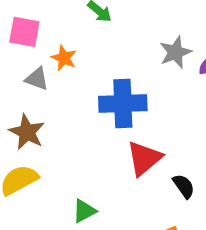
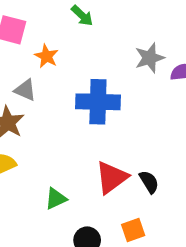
gray triangle: (37, 79) -> (25, 90), moved
red triangle: (144, 158) -> (112, 178), moved

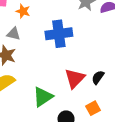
black semicircle: (149, 182) -> (98, 77), turned -104
green triangle: (56, 199) -> (43, 97), size x1.5

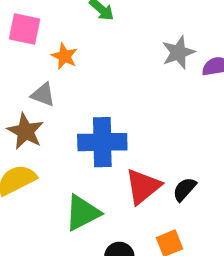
blue cross: (59, 34) -> (102, 142), moved

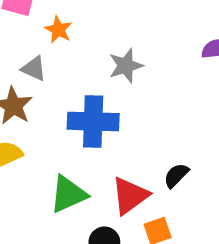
gray star: (178, 52) -> (126, 66), moved
red triangle: (143, 186) -> (130, 196), moved

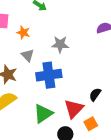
gray star: (126, 66) -> (60, 44), turned 30
gray triangle: (34, 68) -> (28, 55), moved, turned 32

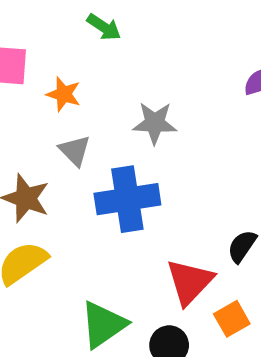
green triangle: (43, 113) -> (103, 325), moved

